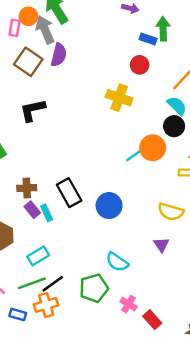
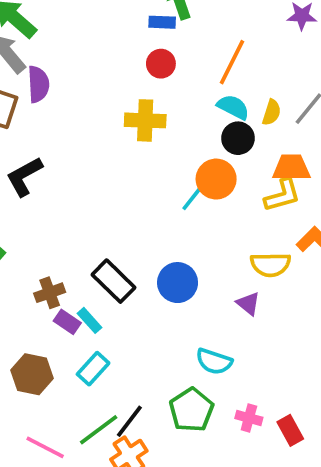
purple triangle: (161, 245) -> (248, 304), moved
cyan rectangle: (38, 256) -> (93, 369), moved
red rectangle: (152, 320) -> (290, 430), turned 30

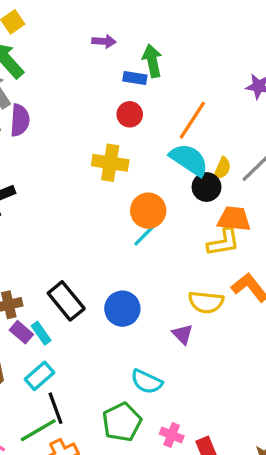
cyan semicircle: (233, 107) -> (189, 160), size x1.4
black circle: (238, 138) -> (206, 187), moved
orange circle: (216, 179) -> (148, 211), moved
black line: (129, 421) -> (56, 408), moved, turned -64

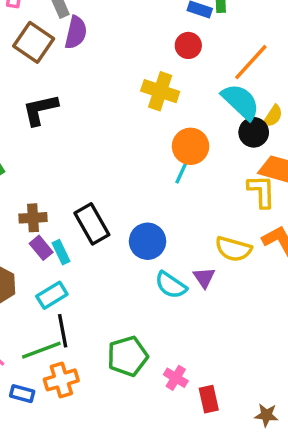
cyan line: (144, 235) -> (182, 171), turned -30
yellow L-shape: (223, 242) -> (261, 191), turned -92
cyan semicircle: (147, 382) -> (171, 285), moved

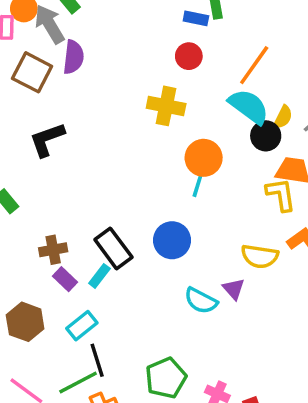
blue circle: (148, 241) -> (172, 240), moved
cyan rectangle: (61, 252) -> (99, 276), moved, turned 70

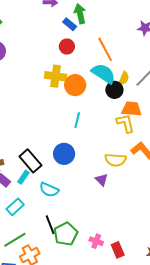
blue rectangle: (196, 18) -> (70, 24), turned 32
orange line: (254, 65) -> (105, 49), turned -60
orange circle: (204, 158) -> (75, 85), moved
cyan semicircle: (201, 301) -> (49, 190), moved
black line: (97, 360) -> (50, 225), moved

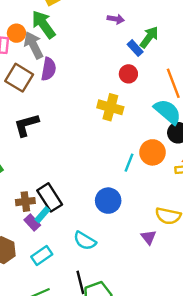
green arrow: (80, 14) -> (149, 37), turned 42
orange circle: (75, 85) -> (152, 152), moved
black rectangle: (30, 161) -> (50, 197), moved
cyan rectangle: (23, 177) -> (42, 215), moved

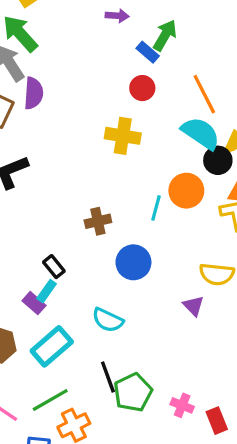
black rectangle: (50, 197) -> (54, 267), size x0.6
brown cross: (25, 202) -> (98, 221), moved
cyan rectangle: (42, 255) -> (52, 346), size x1.4

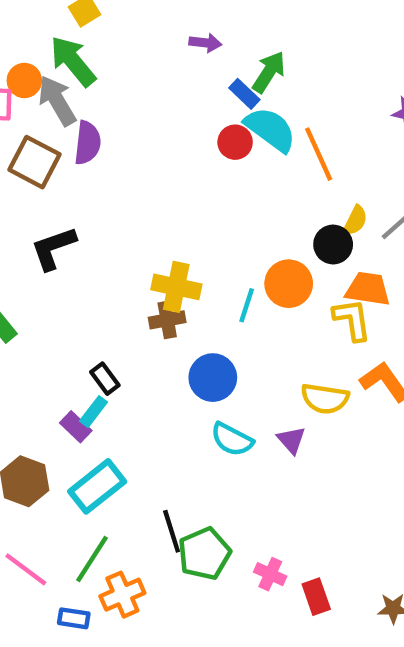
cyan semicircle: (201, 133) -> (270, 129), moved
yellow cross: (123, 136) -> (176, 287), moved
cyan semicircle: (108, 320) -> (232, 439), moved
green line: (50, 400) -> (92, 559), turned -30

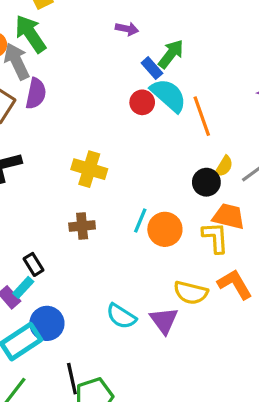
orange circle: (289, 284) -> (165, 229), moved
yellow cross: (176, 287) -> (89, 169), moved
blue circle: (213, 378) -> (47, 323), moved
purple triangle: (291, 440) -> (164, 320), size x1.4

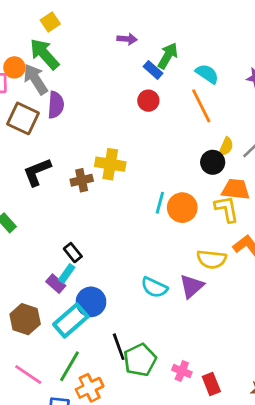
cyan semicircle: (168, 95) -> (207, 74), moved, size x0.7
brown cross: (82, 226) -> (82, 180), moved
purple triangle: (164, 320) -> (192, 286), turned 32

